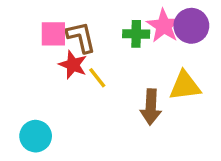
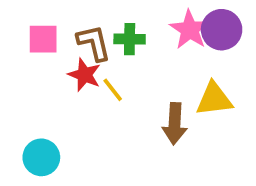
pink square: (53, 34) -> (43, 39), moved
green cross: (136, 34) -> (130, 39), moved

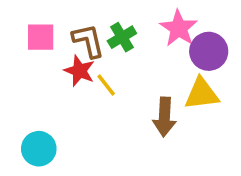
purple circle: (222, 30) -> (209, 51), moved
green cross: (130, 39) -> (122, 37), turned -32

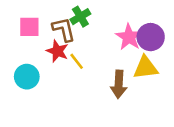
pink star: (179, 28) -> (129, 37), moved
green cross: (122, 37) -> (80, 17), moved
cyan circle: (39, 149) -> (27, 77), moved

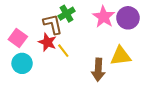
pink square: (29, 27) -> (18, 38), moved, turned 36
pink star: (129, 37) -> (104, 17), moved
purple circle: (151, 37) -> (128, 18), moved

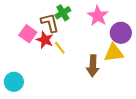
purple circle: (128, 18) -> (121, 33), moved
pink square: (18, 38) -> (28, 34), moved
cyan circle: (22, 63) -> (14, 82), moved

